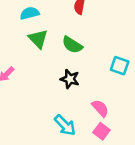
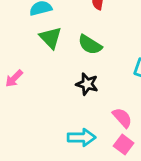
cyan arrow: (65, 125) -> (81, 137), turned -45

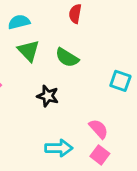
black star: (87, 84) -> (48, 96), moved

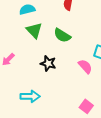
pink semicircle: (98, 129) -> (85, 66), moved
cyan arrow: (59, 148) -> (30, 96), moved

